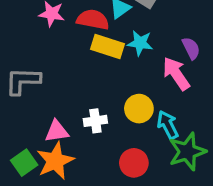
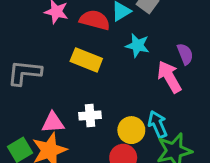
yellow rectangle: (108, 47) -> (86, 60), moved
yellow circle: (139, 109) -> (131, 130), moved

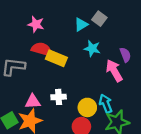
red semicircle: (95, 20) -> (42, 49), moved

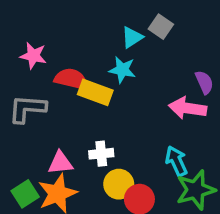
pink star: (36, 24) -> (33, 56), moved
cyan star: (92, 48) -> (122, 70), moved
pink arrow: (114, 71) -> (188, 108), turned -50
yellow circle: (87, 107) -> (119, 184), moved

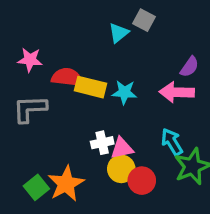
cyan star: (122, 70) -> (124, 92), moved
purple semicircle: (204, 82) -> (189, 67), turned 65
pink triangle: (60, 163) -> (122, 148), moved

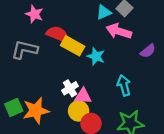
pink arrow: (177, 92) -> (119, 31), moved
cyan arrow: (172, 142) -> (124, 85), moved
white cross: (102, 143) -> (70, 88), turned -35

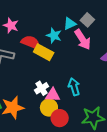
pink arrow: (119, 31) -> (83, 40), turned -140
cyan star: (96, 56) -> (54, 36), moved
cyan arrow: (124, 85) -> (74, 87), moved

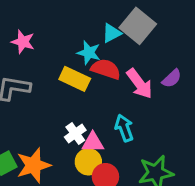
gray square: (87, 20) -> (138, 26), size x1.6
pink arrow: (83, 40) -> (140, 84), moved
red semicircle: (31, 42) -> (106, 69), moved

